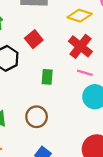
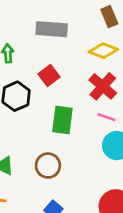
green rectangle: (47, 77) -> (62, 120), size x1.5

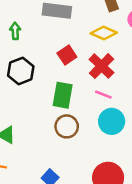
red square: (49, 75) -> (67, 55), moved
brown circle: (48, 166) -> (67, 126), moved

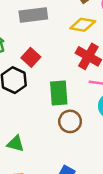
red square: (67, 55) -> (31, 57), moved

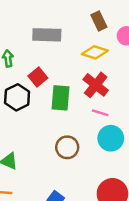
green rectangle: (59, 93) -> (61, 98), moved

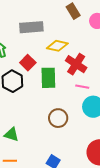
yellow diamond: (95, 52) -> (57, 46), moved

